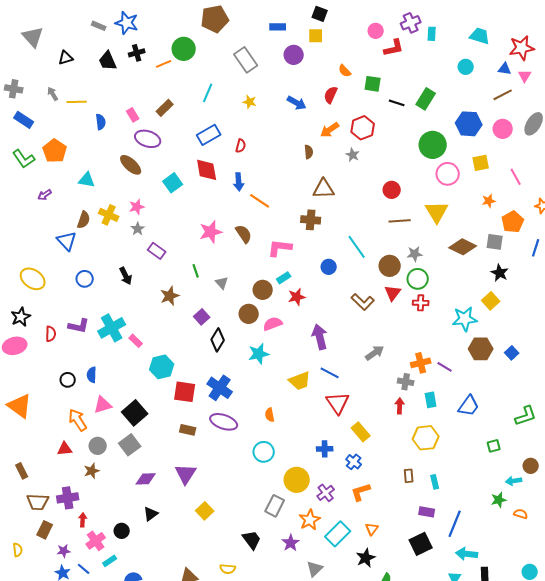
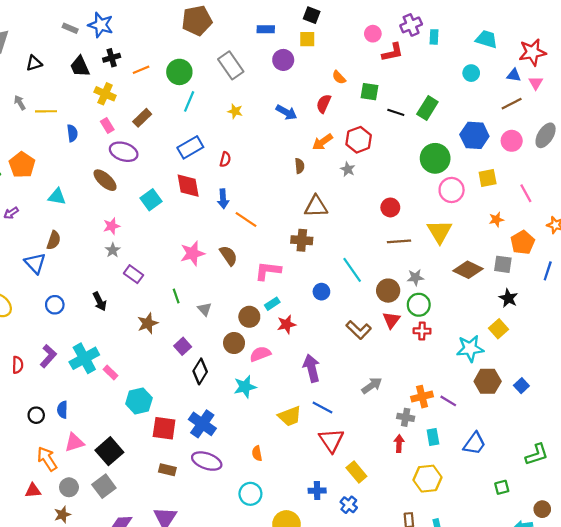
green circle: (184, 49) -> (179, 72), moved
yellow cross: (109, 215) -> (105, 94), moved
purple L-shape: (79, 326) -> (48, 356), turned -60

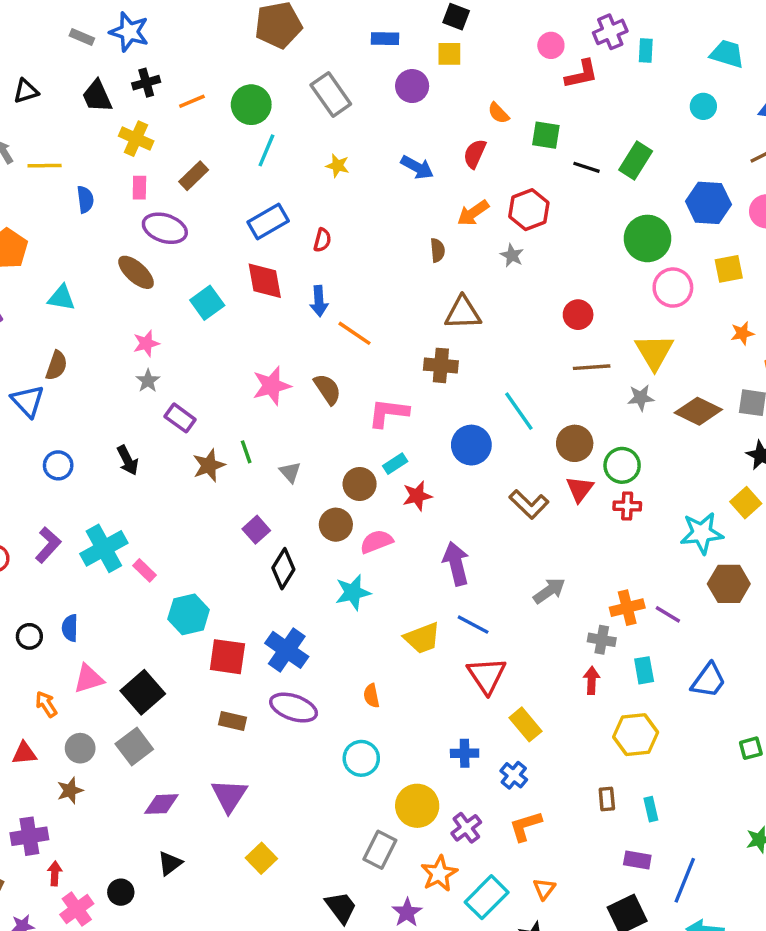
pink rectangle: (107, 125) -> (139, 188), turned 32
gray star: (415, 277) -> (641, 398), moved
blue circle: (321, 292) -> (471, 445), size x1.5
brown star: (148, 323) -> (209, 465), moved
orange arrow: (47, 459) -> (46, 704), size x0.7

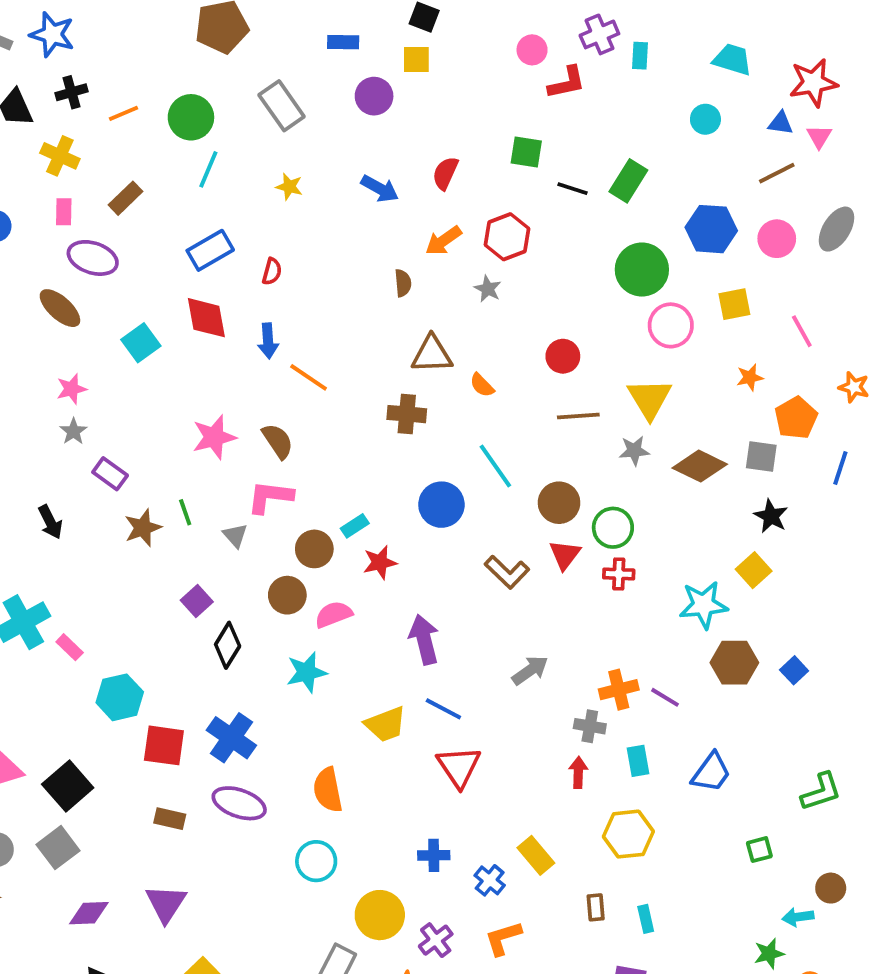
orange semicircle: (498, 113) -> (482, 385), moved
pink L-shape: (388, 413) -> (270, 497), moved
orange semicircle: (371, 696) -> (328, 790), size x1.6
yellow rectangle: (526, 724) -> (536, 855), moved

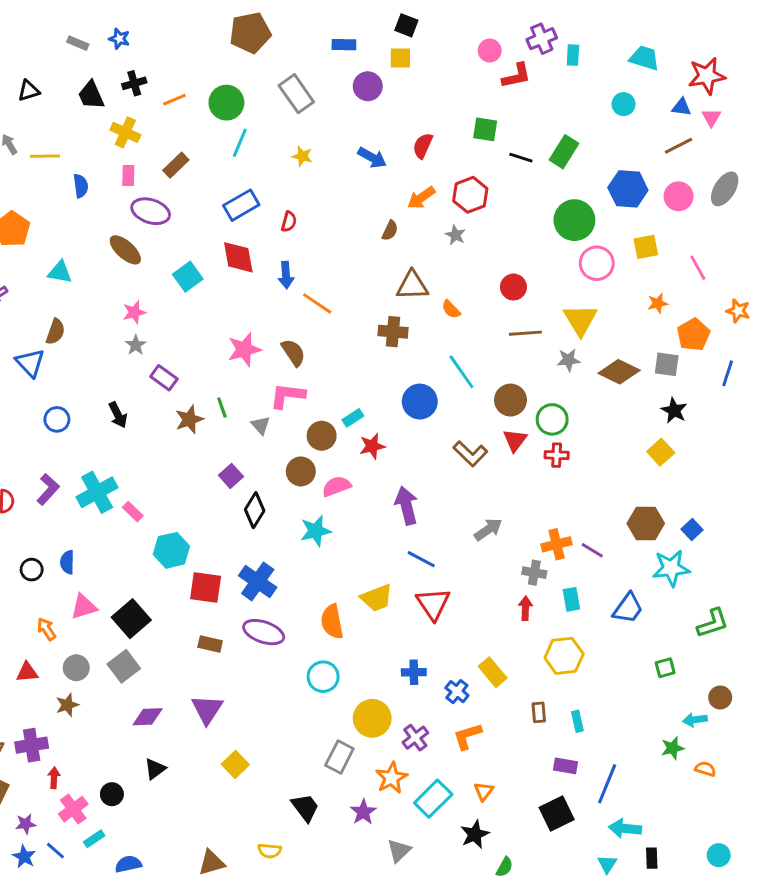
blue star: (52, 34) -> (119, 39), size x0.6
brown semicircle: (403, 283) -> (390, 231), turned 30
cyan star: (704, 605) -> (671, 568), moved
yellow trapezoid: (386, 724) -> (377, 598), moved

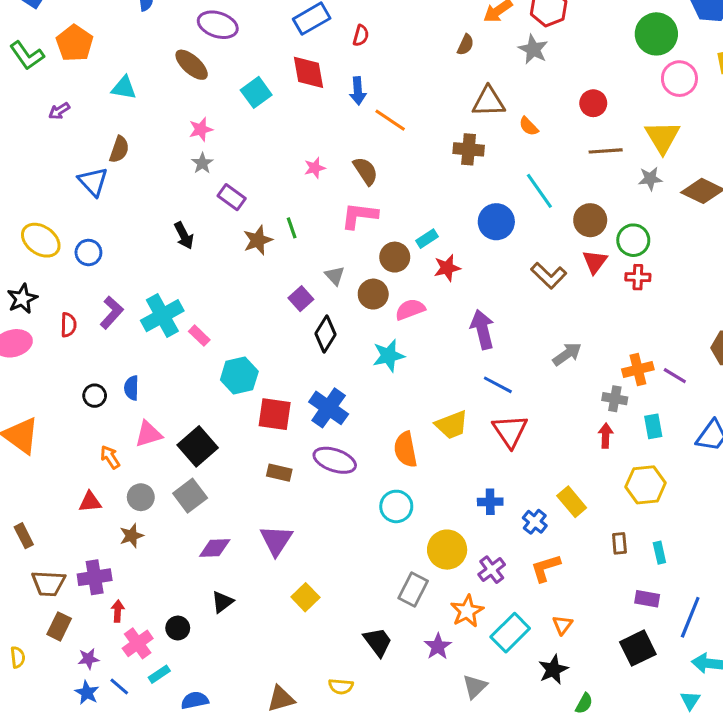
gray star: (455, 235) -> (533, 49), size x1.4
pink star: (244, 349) -> (315, 168), size x0.6
blue circle: (57, 419) -> (88, 252), moved
gray triangle: (261, 425) -> (335, 276), moved

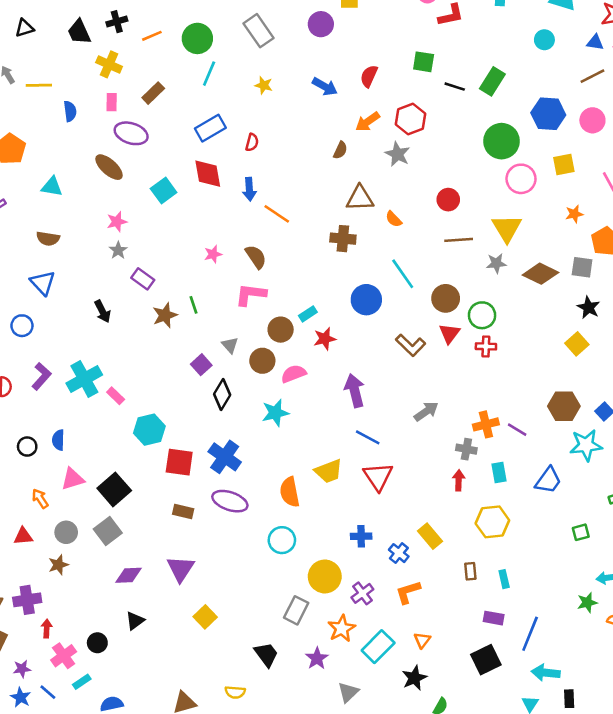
brown semicircle: (119, 149) -> (48, 239), turned 80
blue triangle: (93, 182) -> (43, 283), moved

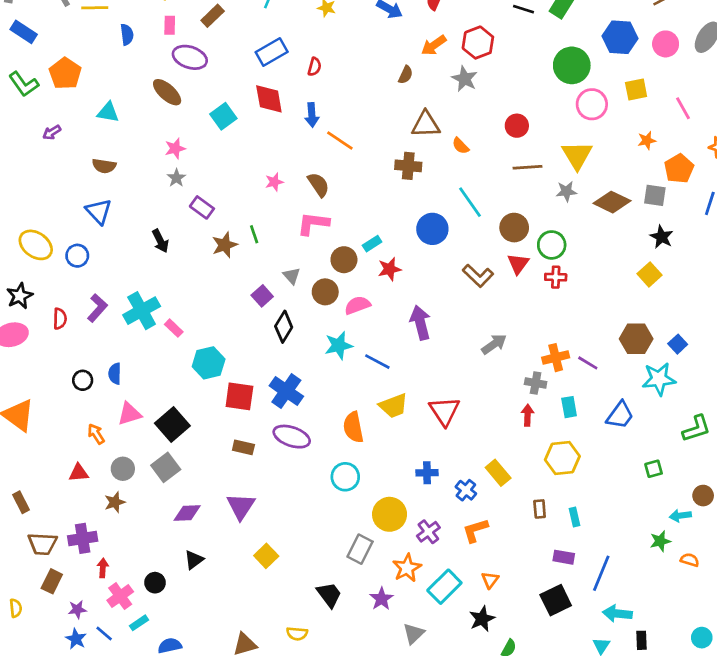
blue line: (368, 437) -> (377, 362), moved

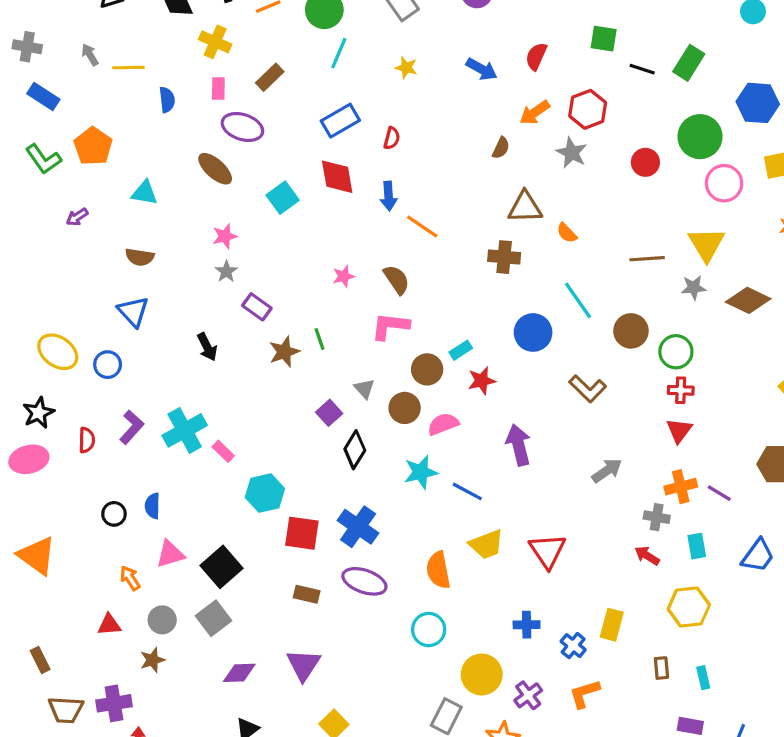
red circle: (517, 126) -> (645, 162), moved
red triangle: (518, 264) -> (679, 430), moved
red arrow: (528, 415) -> (647, 556), turned -60
yellow rectangle: (498, 473) -> (612, 625), turned 55

